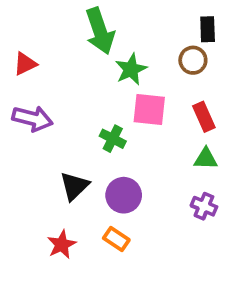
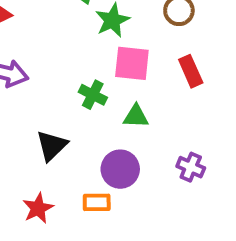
green triangle: (206, 159) -> (136, 116), moved
purple circle: (124, 195) -> (120, 169), moved
orange rectangle: (116, 239) -> (97, 202), turned -35

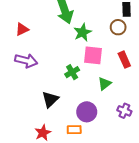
green cross: (93, 95) -> (72, 72), turned 32
green triangle: (136, 116) -> (104, 84), moved, turned -40

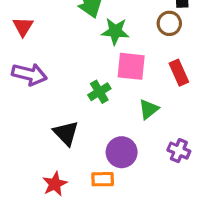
red triangle: (22, 29) -> (23, 27), turned -32
green star: (83, 32) -> (115, 31), turned 30
black triangle: (50, 99) -> (66, 133), turned -30

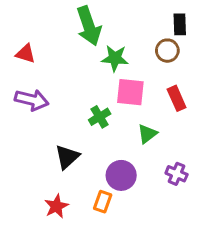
red triangle: (23, 27) -> (26, 54), turned -45
black triangle: (66, 133) -> (67, 157), turned 32
orange rectangle: (103, 179) -> (103, 202), turned -70

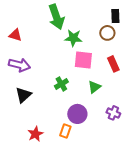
green cross: (100, 117) -> (61, 84), moved
black triangle: (67, 157) -> (23, 95), moved

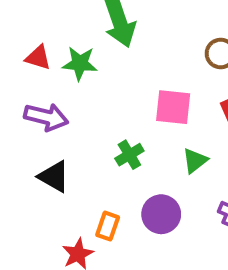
green star: (73, 38) -> (80, 63), moved
black triangle: (23, 95) -> (54, 177), turned -48
orange rectangle: (65, 131) -> (108, 226), moved

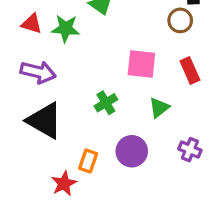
black triangle: (54, 177) -> (45, 121), size x1.4

